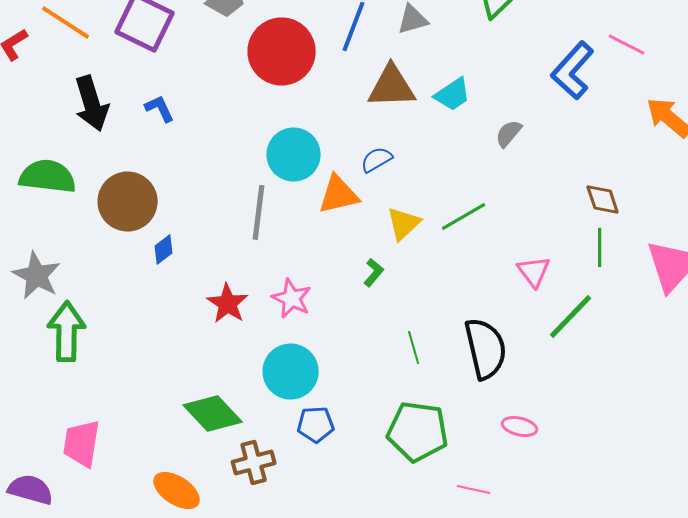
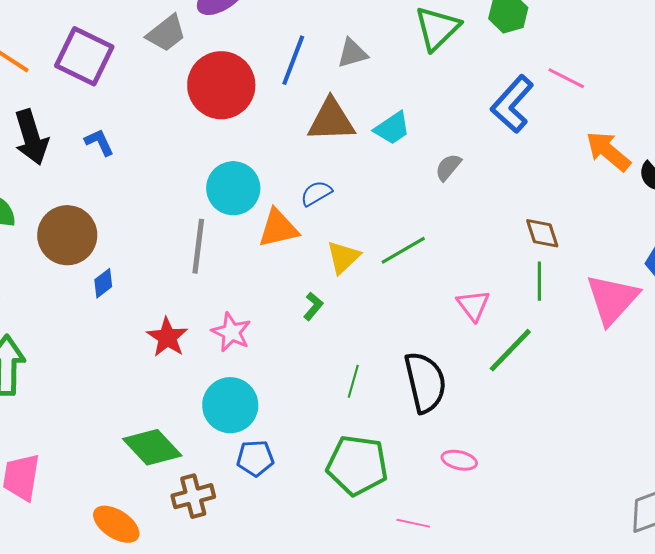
green line: (414, 347) -> (353, 381), turned 32

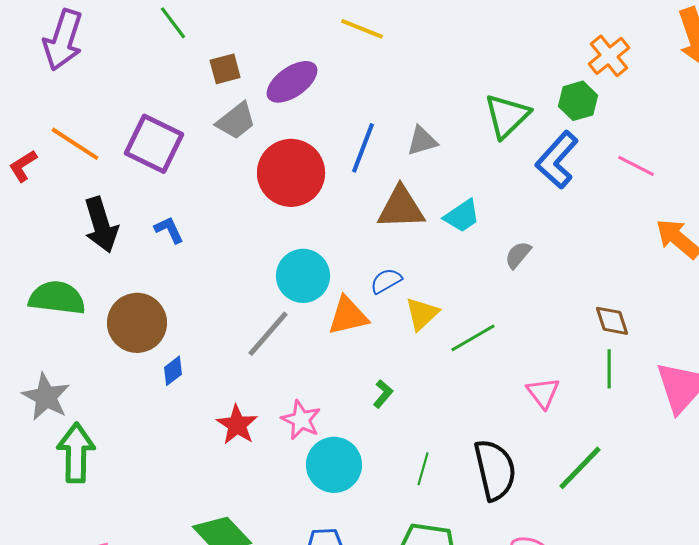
blue L-shape: (512, 104) -> (557, 160), moved
gray line: (198, 246) -> (268, 334), turned 34
yellow triangle: (343, 257) -> (422, 314), moved
green line: (510, 350) -> (580, 468), moved
cyan circle: (230, 405) -> (334, 465), moved

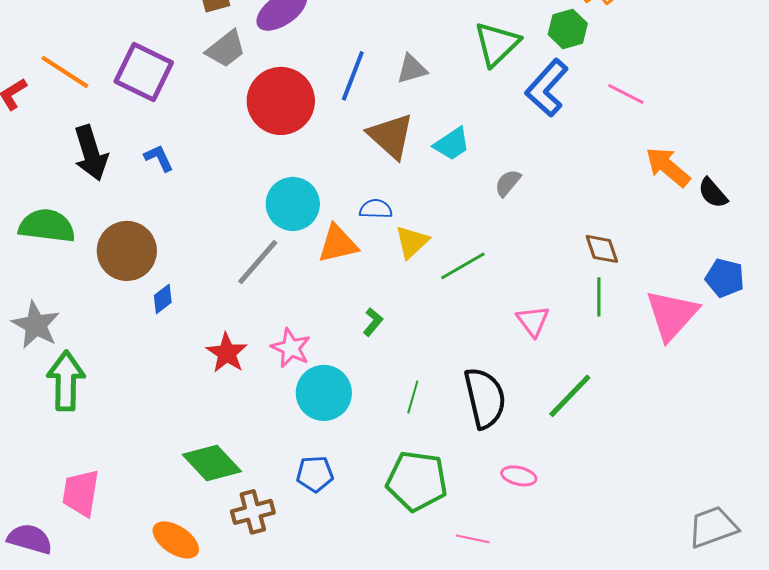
brown triangle: (401, 208) -> (391, 136), turned 44
blue semicircle: (386, 281) -> (376, 209), turned 32

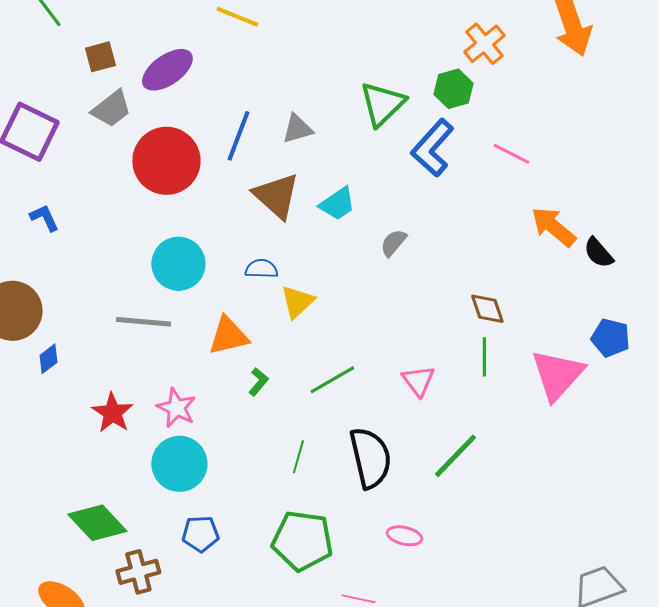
orange triangle: (338, 244) -> (228, 336), moved
gray line: (258, 262) -> (143, 322), turned 54
green line: (463, 266) -> (332, 380), moved
cyan circle: (324, 393) -> (179, 464), moved

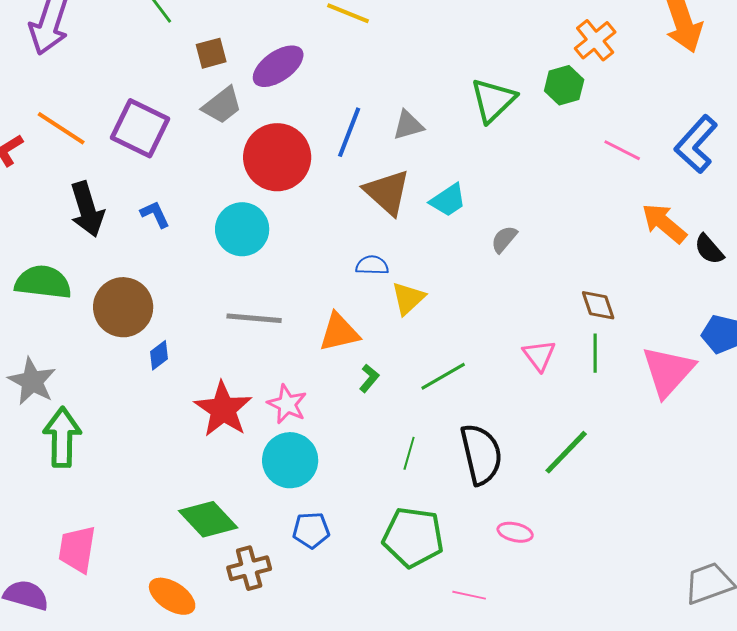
blue L-shape: (432, 148) -> (696, 144), moved
cyan circle: (178, 264) -> (242, 229), moved
pink triangle: (418, 381) -> (539, 355), moved
red star: (112, 413) -> (223, 409), size x1.4

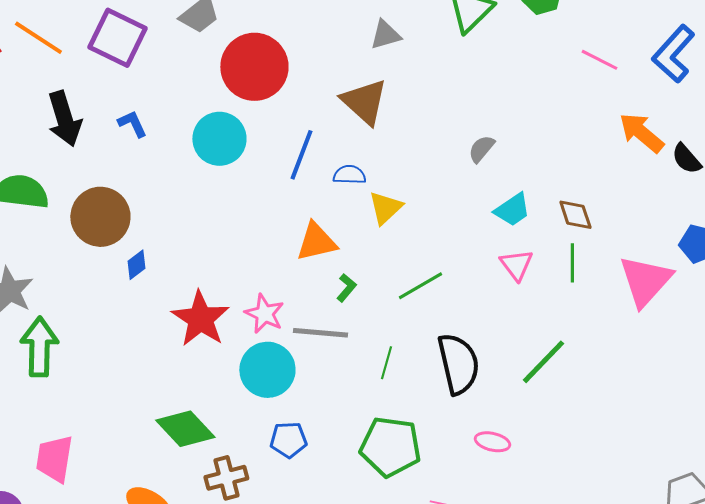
blue line: (349, 132) -> (301, 155), moved
cyan trapezoid: (448, 200) -> (512, 210), moved
gray line: (254, 318) -> (320, 333), moved

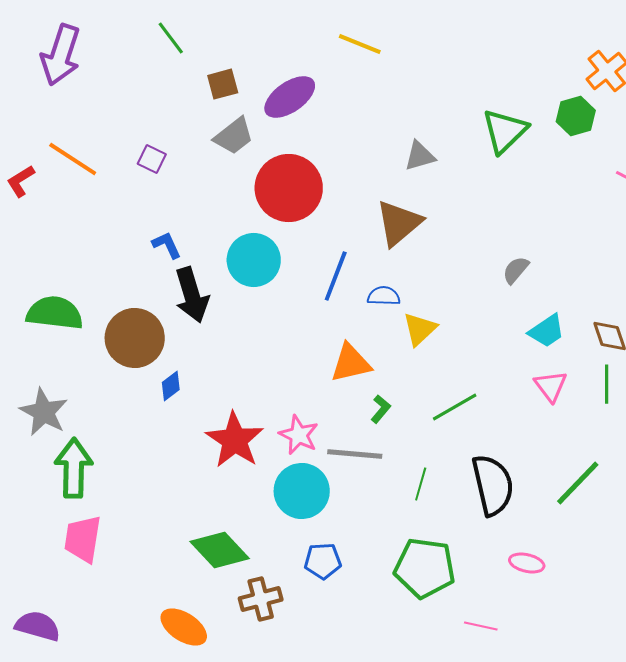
purple square: (117, 38) -> (152, 159), size x0.5
brown triangle: (364, 102) -> (399, 223), turned 38
black arrow: (64, 119) -> (192, 295), moved
pink trapezoid: (54, 459) -> (83, 539), moved

